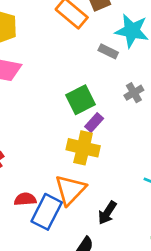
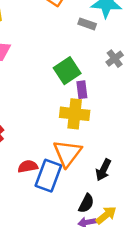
purple rectangle: (94, 122) -> (82, 90), turned -42

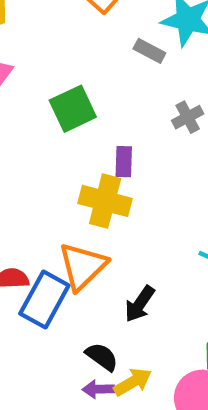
green square: (67, 71) -> (73, 109), moved
black semicircle: (86, 203) -> (102, 357), turned -90

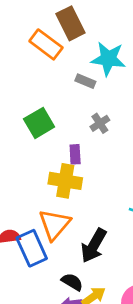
gray cross: (188, 117) -> (100, 123), moved
blue rectangle: (44, 300) -> (32, 248), turned -48
black arrow: (140, 304) -> (94, 246), size x1.4

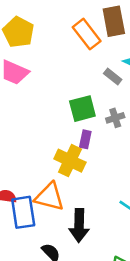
green square: (39, 123) -> (82, 109), moved
orange triangle: (55, 224) -> (49, 197), turned 48
black arrow: (94, 246) -> (79, 225), turned -44

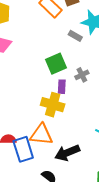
gray cross: (115, 118) -> (82, 75), moved
black arrow: (79, 225) -> (67, 153), turned 75

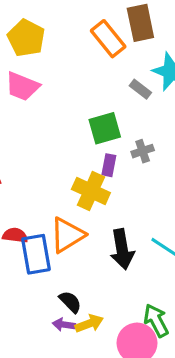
orange triangle: (41, 135) -> (67, 235), turned -45
black arrow: (67, 153) -> (122, 249), moved, turned -85

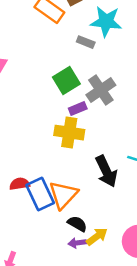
gray cross: (143, 151) -> (101, 90), size x1.6
purple rectangle: (109, 165) -> (78, 108), turned 72
orange triangle: (67, 235) -> (63, 195), moved

